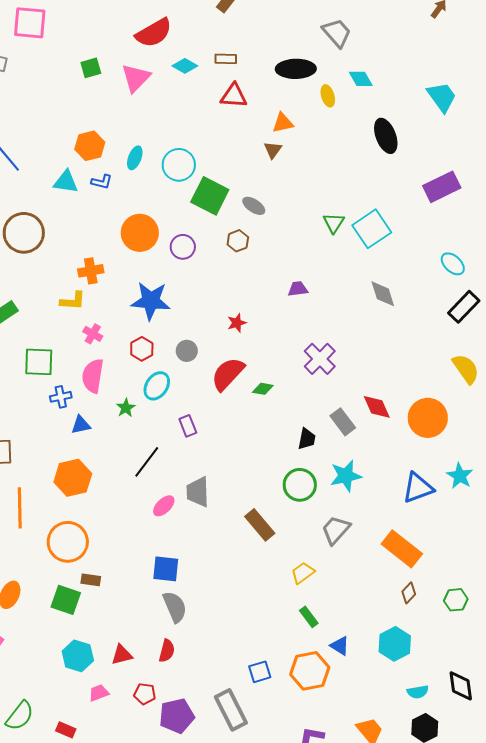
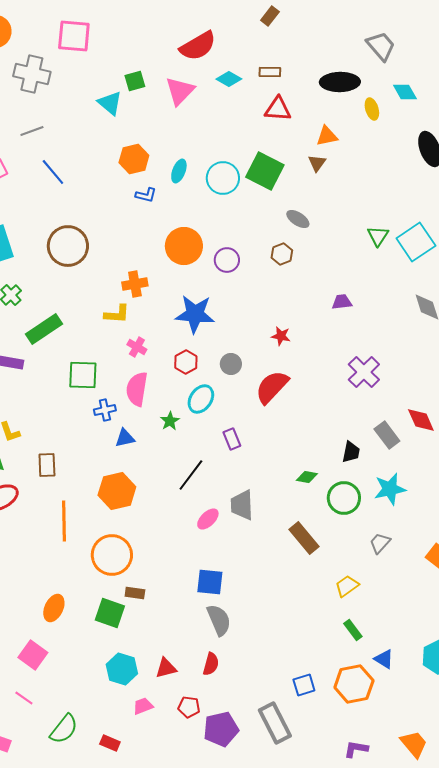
cyan triangle: (66, 182) -> (110, 103), moved, turned 32
green square: (210, 196) -> (265, 171), moved
red star: (237, 323) -> (281, 336), turned 30
green diamond: (263, 389) -> (307, 477), moved
gray trapezoid: (336, 530) -> (380, 543), size x0.7

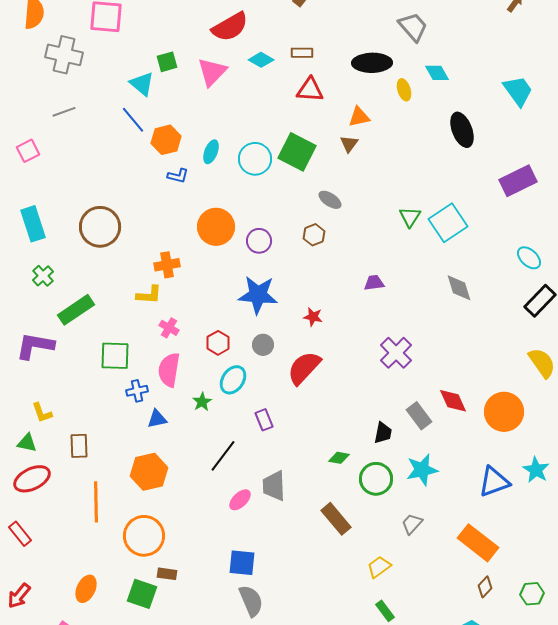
blue line: (53, 172) -> (133, 120), moved
blue star: (195, 314) -> (258, 295), moved

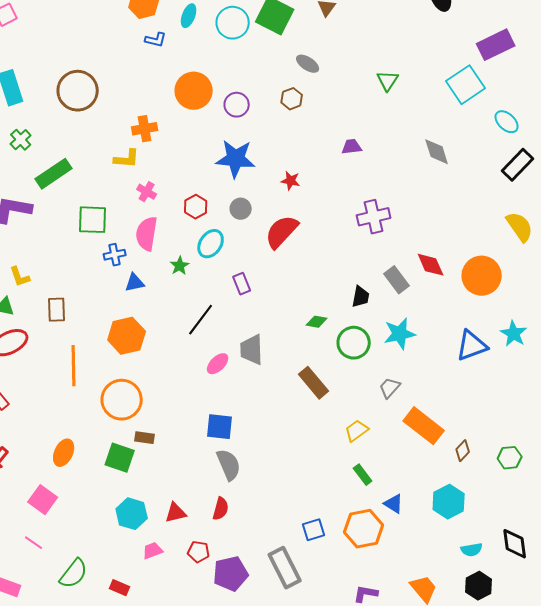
cyan square: (448, 223) -> (466, 85), moved
purple cross: (396, 353) -> (374, 217), turned 32
orange rectangle: (478, 543) -> (424, 426), moved

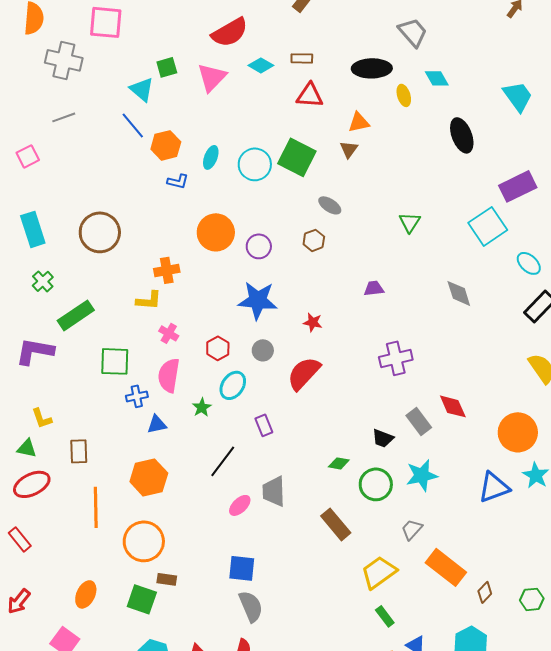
orange circle: (482, 276) -> (518, 432), moved
black trapezoid: (361, 297) -> (383, 438), turned 100
yellow trapezoid: (357, 431) -> (379, 572), size x1.5

